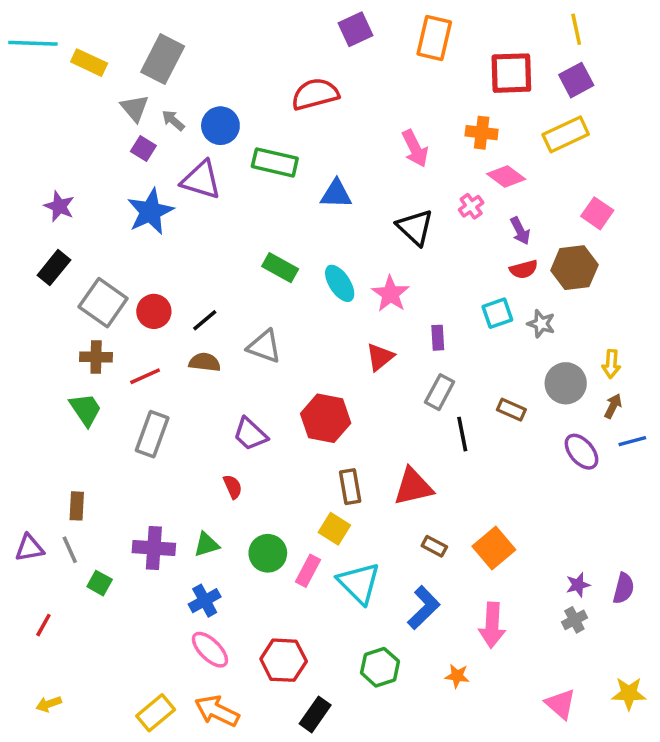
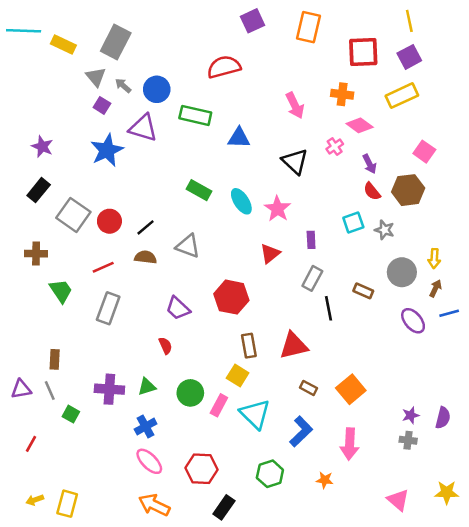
red semicircle: (524, 269) -> (372, 191), turned 66
brown cross: (96, 357) -> (36, 254), moved
gray cross: (574, 620) -> (408, 440), turned 35
yellow rectangle: (156, 713) -> (67, 504), moved, turned -35

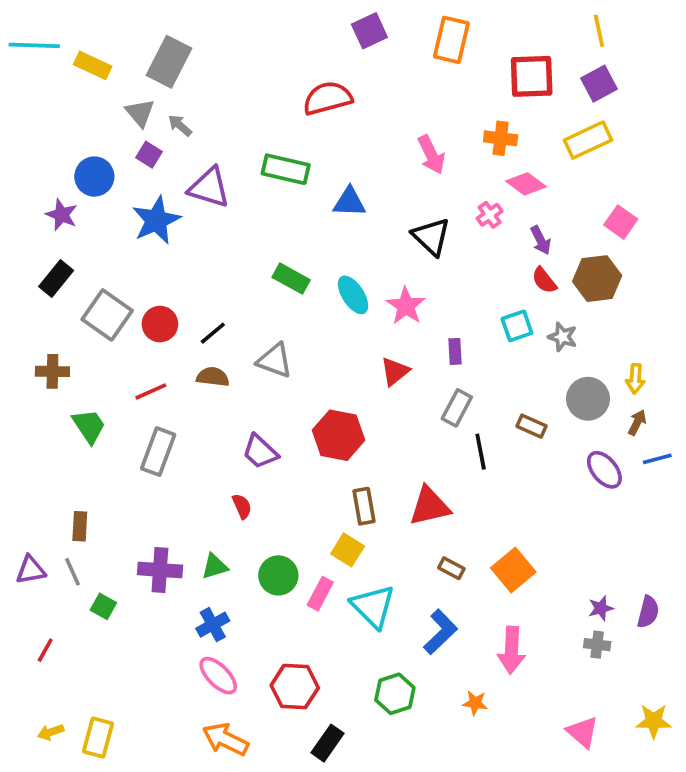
blue circle: (157, 89) -> (94, 177), moved

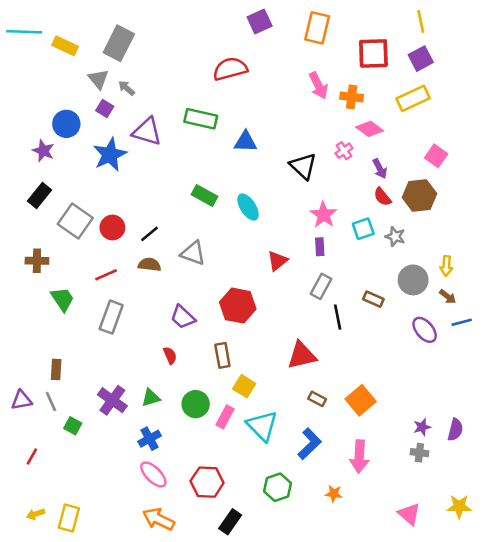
pink arrow: (431, 155) -> (318, 85), moved
pink star: (406, 306) -> (324, 215), moved
brown arrow: (637, 422) -> (448, 297), turned 102
brown rectangle: (364, 506) -> (222, 355), moved
purple cross: (160, 570) -> (112, 400), turned 32

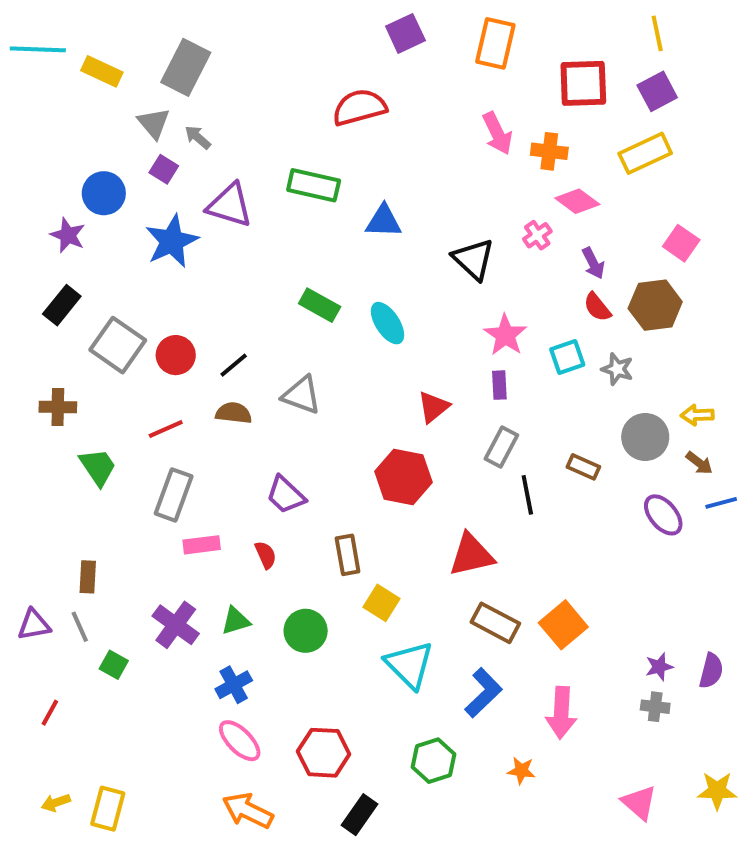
yellow arrow: (446, 266) -> (697, 415), turned 84
red hexagon: (238, 306) -> (403, 477), moved
brown rectangle: (317, 399) -> (495, 623), size x1.6
pink rectangle: (225, 417) -> (202, 545), moved, turned 55

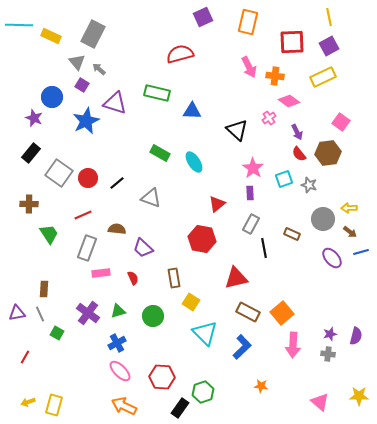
brown semicircle: (234, 413) -> (117, 229), moved
pink arrow: (561, 713) -> (293, 345), moved
green hexagon: (433, 761) -> (203, 392), moved

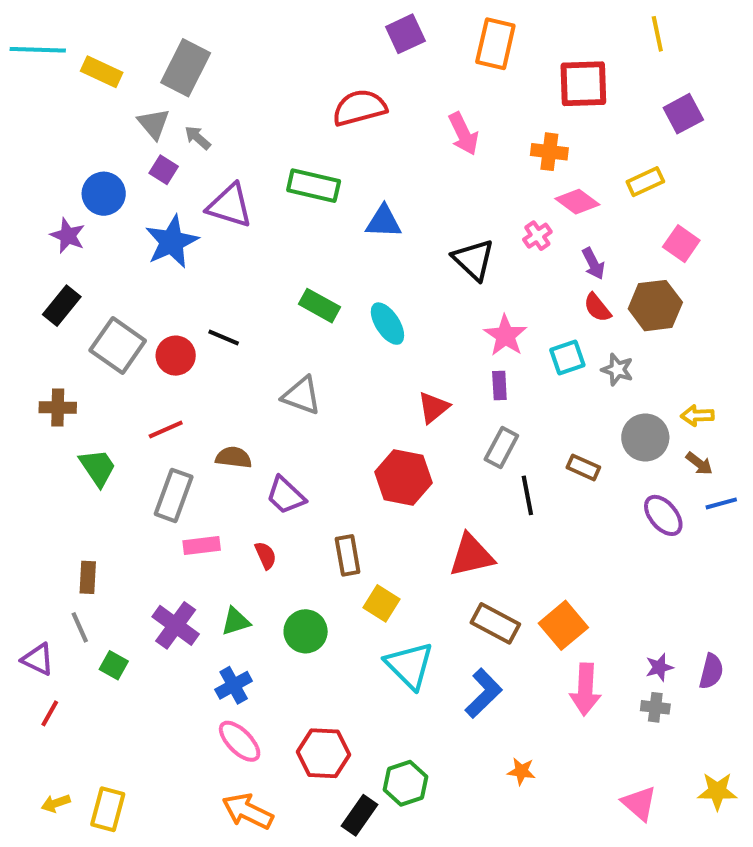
purple square: (329, 46) -> (683, 114), moved
pink arrow: (249, 67) -> (463, 134), moved
yellow rectangle: (323, 77) -> (645, 182), moved, size x0.7
black line: (117, 183) -> (224, 338), moved, turned 63
purple triangle: (17, 313) -> (38, 659), moved, turned 36

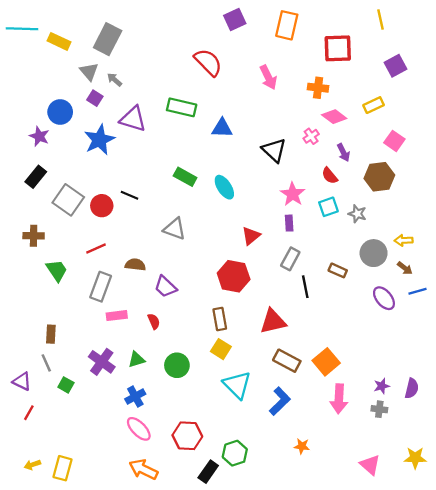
red semicircle: (360, 108) -> (208, 62), turned 60
red semicircle: (597, 308) -> (330, 176), moved
brown rectangle: (348, 555) -> (220, 319), moved

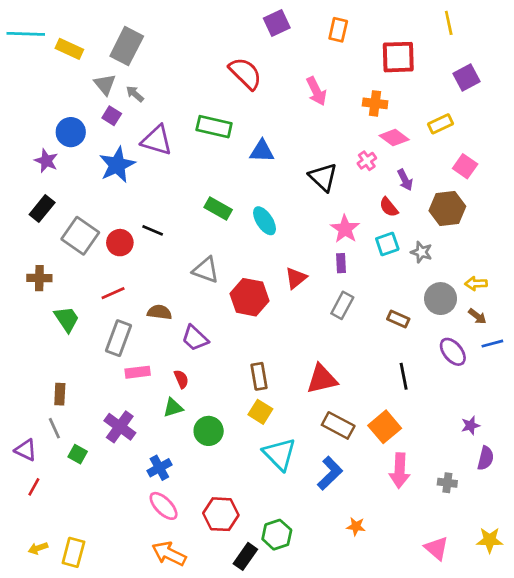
orange rectangle: (287, 25) -> (338, 30), size x0.7
red hexagon: (234, 276) -> (249, 297), moved
black line: (305, 287) -> (404, 376), moved
green triangle: (136, 359) -> (173, 408), moved
purple star: (382, 386) -> (471, 425), moved

